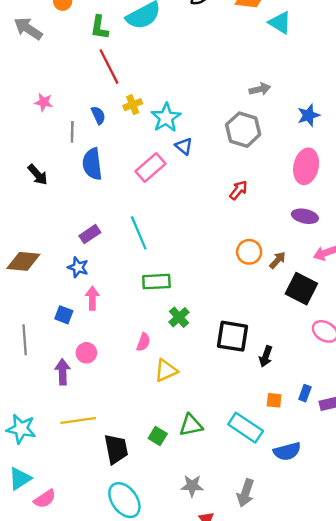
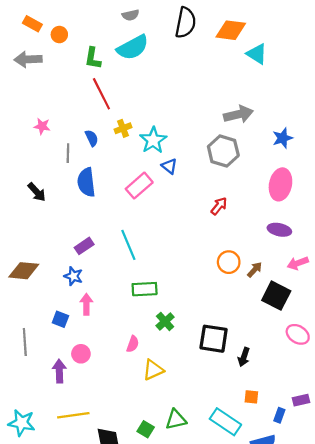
gray arrow: (28, 29) -> (28, 59), turned -36
gray arrow: (260, 89) -> (238, 114), size x1.5
blue rectangle: (305, 393) -> (279, 415), moved

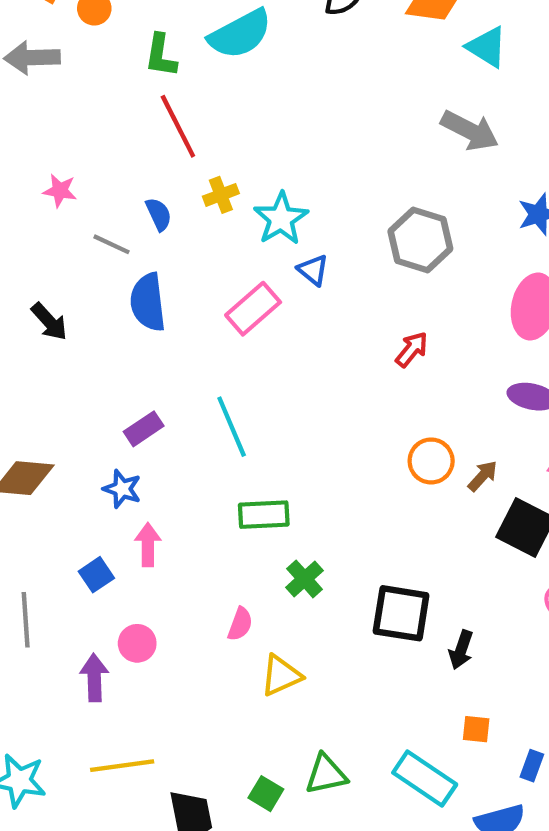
gray arrow: (238, 114) -> (470, 131), moved, turned 40
gray line: (68, 153) -> (111, 244), turned -66
blue square: (60, 319) -> (96, 575), turned 35

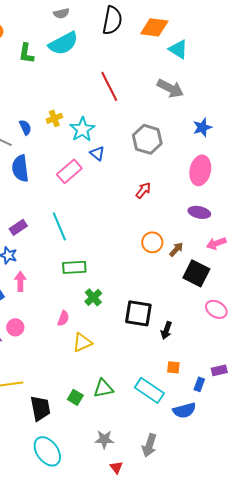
red line: (178, 126) -> (109, 86), moved

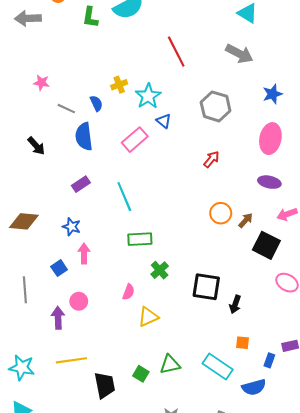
blue semicircle: (25, 127) -> (96, 103), moved
purple rectangle: (18, 227) -> (81, 184), moved

